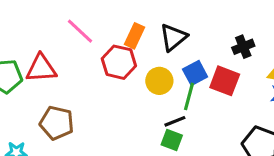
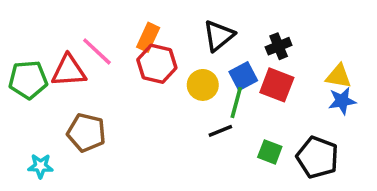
pink line: (80, 31) -> (97, 51), moved
orange rectangle: (134, 36) -> (148, 37), moved
black cross: (243, 47) -> (279, 46), moved
green square: (172, 140) -> (270, 152), moved

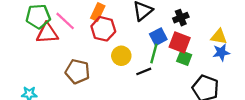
green pentagon: (28, 80) -> (38, 16), moved
yellow circle: (203, 85) -> (121, 56), moved
brown pentagon: (86, 133) -> (77, 71), moved
green square: (270, 152) -> (184, 58), moved

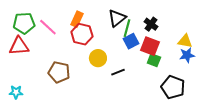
black cross: (181, 18) -> (151, 24), turned -32
red triangle: (47, 33) -> (19, 46), moved
green line: (154, 54) -> (127, 28), moved

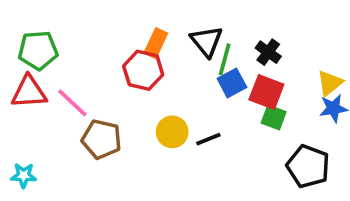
black triangle: (117, 18) -> (207, 41), turned -30
orange rectangle: (77, 19) -> (156, 43), moved
pink line: (48, 27) -> (72, 103), moved
yellow triangle: (185, 41) -> (330, 83), turned -49
yellow circle: (98, 58) -> (172, 132), moved

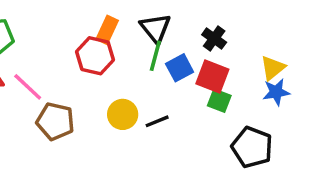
green line: (225, 59) -> (155, 56), moved

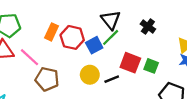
orange rectangle: (107, 30) -> (51, 32), moved
green line: (155, 56) -> (111, 37), turned 30
blue square: (180, 68) -> (94, 45), moved
red square: (212, 76) -> (130, 63), moved

